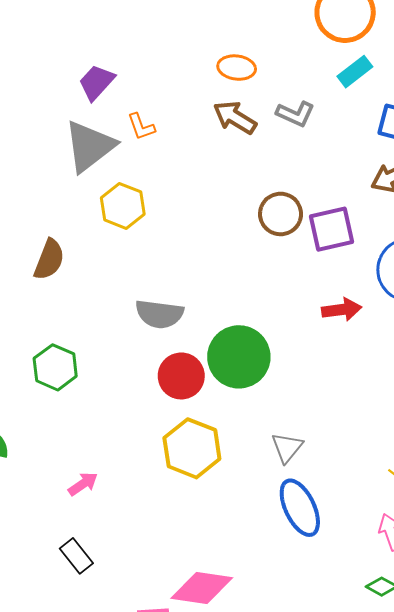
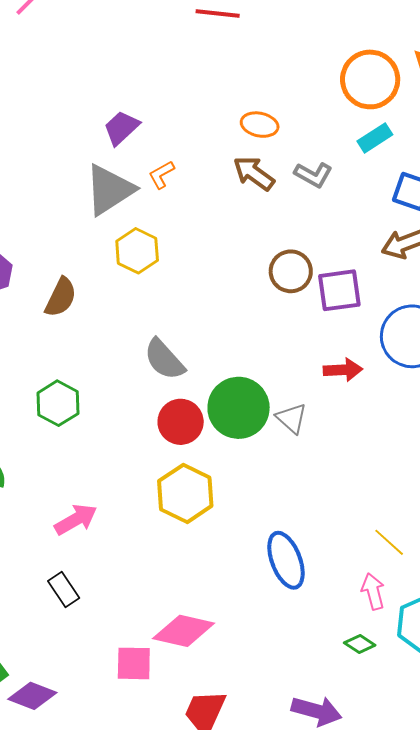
orange L-shape: (141, 127) -> (161, 175), turned 76
gray semicircle: (159, 314) -> (164, 359), turned 36
gray triangle: (287, 447) -> (292, 418), moved, turned -32
pink arrow: (83, 484) -> (76, 519), size x1.4

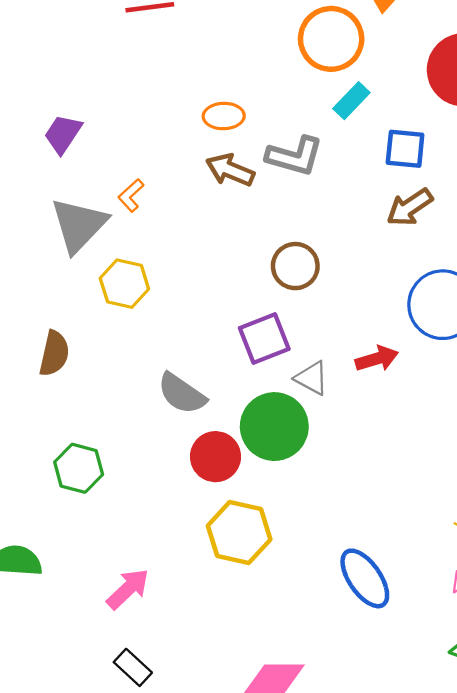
purple trapezoid: (121, 128) -> (63, 134), moved
gray L-shape: (313, 175) -> (295, 156), size x1.4
purple square: (339, 290) -> (264, 338), moved
gray triangle: (292, 418) -> (312, 378), moved

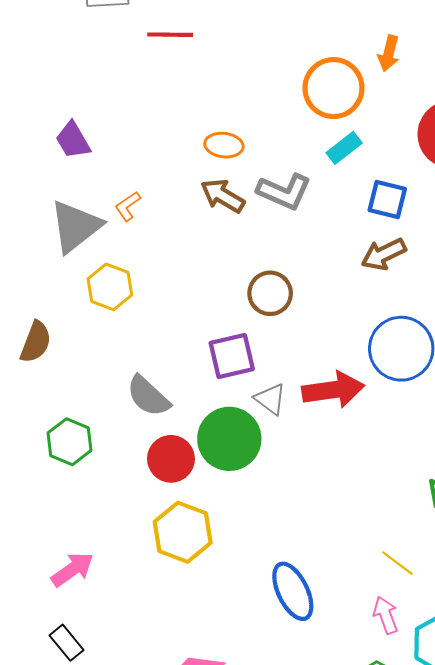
purple trapezoid: (63, 134) -> (73, 140), turned -72
red arrow: (377, 359) -> (333, 390), size x1.5
green hexagon: (79, 468) -> (69, 442), moved

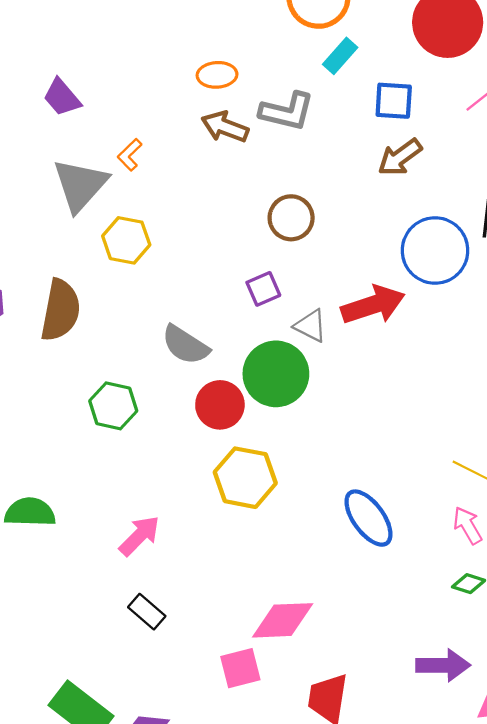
brown semicircle: (36, 342) -> (61, 310), size x1.4
purple square: (232, 356) -> (263, 289), size x0.7

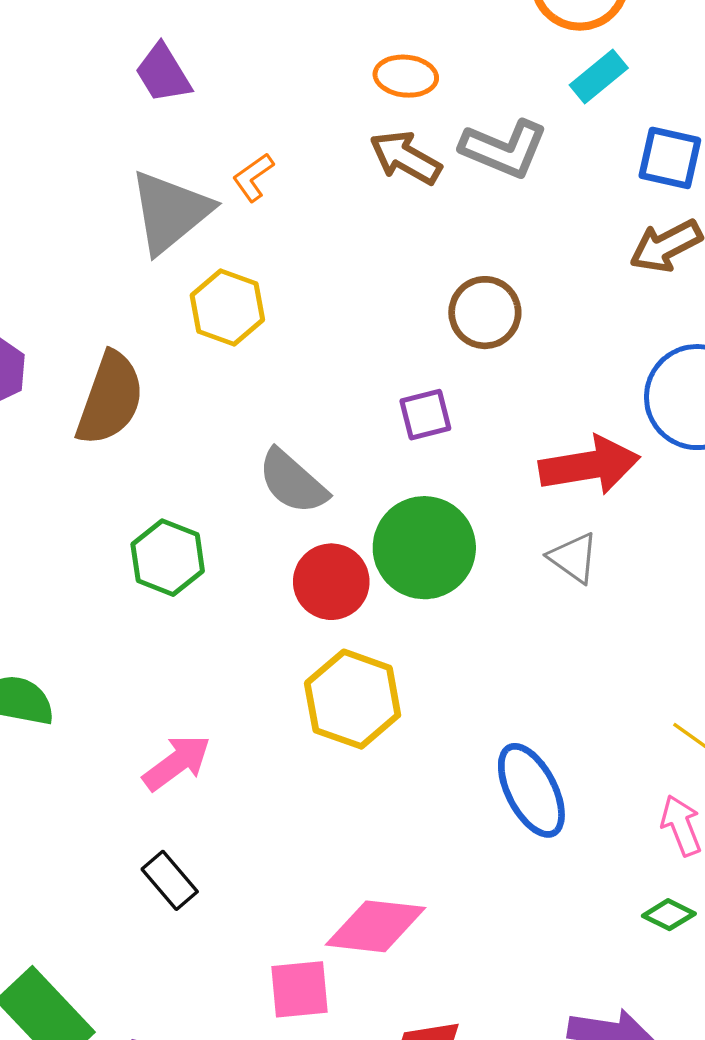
gray triangle: (311, 326) -> (574, 558), moved

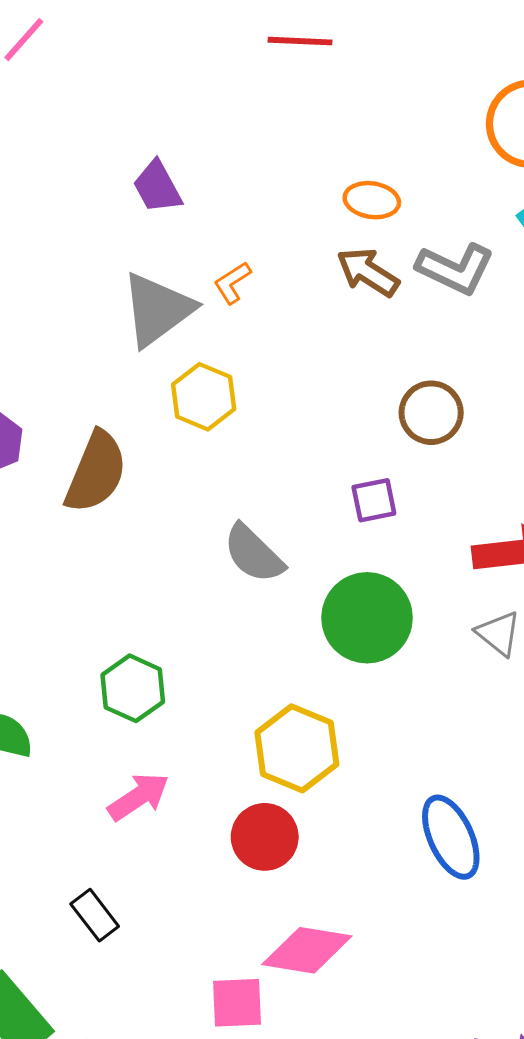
green hexagon: (168, 558) -> (133, 688), moved
red circle: (331, 582) -> (265, 837), moved
black rectangle: (170, 880) -> (95, 915), moved

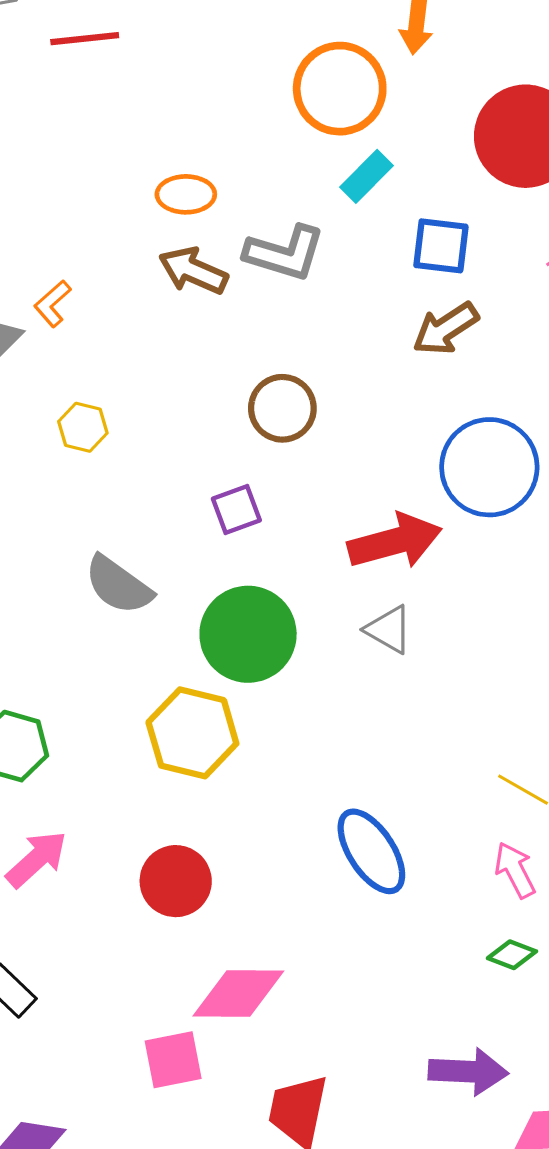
yellow hexagon: (204, 397) -> (83, 427), moved, size x0.7
yellow hexagon: (297, 748) -> (192, 733), moved

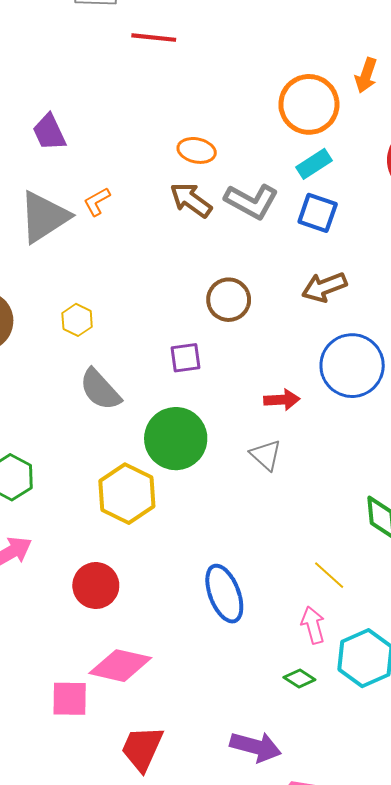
blue square: (441, 246) -> (318, 213), moved
brown arrow: (446, 329) -> (324, 287), moved
yellow hexagon: (83, 427) -> (77, 320), moved
red arrow: (395, 541) -> (282, 400), size x0.6

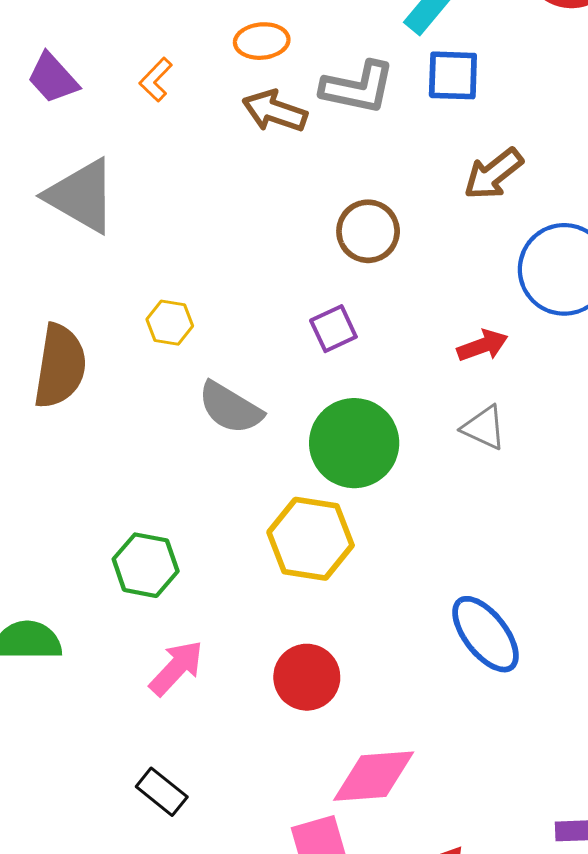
orange L-shape: (97, 202) -> (156, 80), moved
gray triangle: (44, 217) -> (81, 196), turned -40

